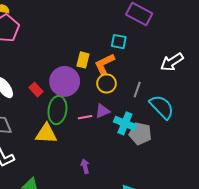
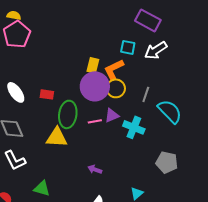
white arrow: (172, 62) -> (156, 50), moved
purple circle: (65, 81) -> (95, 86), moved
red rectangle: (36, 90) -> (47, 94), turned -40
gray pentagon: (140, 134) -> (167, 162), moved
purple arrow: (85, 166) -> (95, 169), turned -56

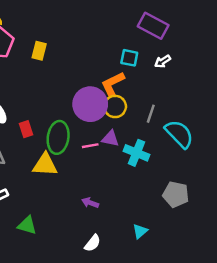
white arrow: (156, 50) -> (163, 61), size x0.6
yellow rectangle: (93, 65) -> (39, 51), moved
red rectangle: (47, 94) -> (26, 129), moved, turned 64
purple triangle: (112, 115) -> (110, 139), turned 35

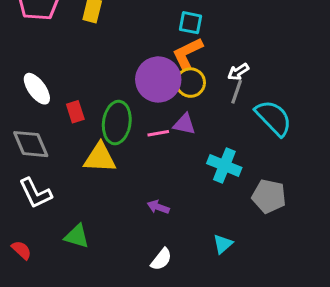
cyan square: (129, 58) -> (191, 23), moved
white arrow: (163, 61) -> (238, 72), moved
cyan cross: (136, 153) -> (224, 166), moved

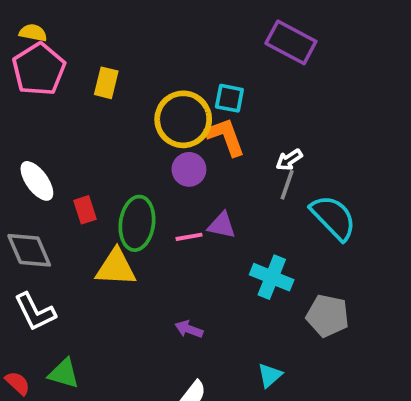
orange L-shape: (187, 53) -> (226, 137), turned 96
purple circle: (158, 79) -> (189, 169), size x0.6
yellow circle: (191, 83) -> (183, 119), moved, size x1.5
green triangle: (77, 236) -> (64, 373), moved

